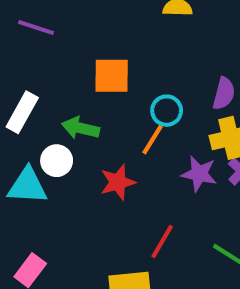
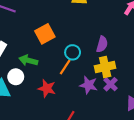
orange square: (112, 76) -> (45, 34), turned -30
red star: (118, 182) -> (47, 88), turned 30

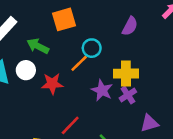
purple semicircle: (102, 44) -> (130, 26), moved
white circle: (16, 77) -> (26, 70), moved
red star: (47, 88) -> (52, 84), turned -30

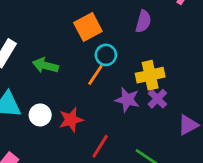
orange square: (64, 19) -> (88, 27), moved
white circle: (26, 70) -> (40, 115), moved
red star: (52, 84) -> (71, 120), moved

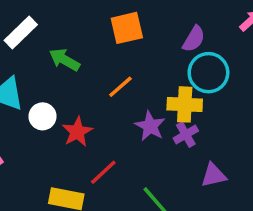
cyan circle: (106, 55) -> (208, 73), moved, size x1.5
red star: (71, 120) -> (77, 132), turned -30

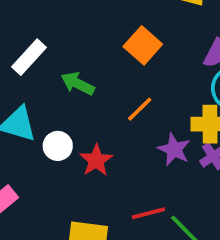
orange square: (127, 28) -> (143, 45), turned -32
red line: (103, 172) -> (148, 213), moved, turned 32

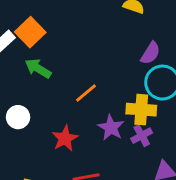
orange square: (143, 45) -> (30, 32), moved
red star: (96, 160) -> (65, 138), moved

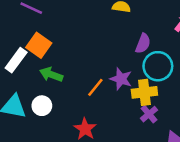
white circle: (18, 117) -> (42, 106), moved
purple star: (111, 128) -> (121, 79), moved

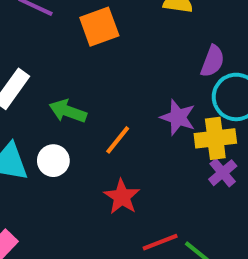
orange square: (39, 45) -> (99, 27), moved, turned 35
orange line: (95, 87) -> (118, 140), moved

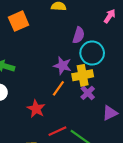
orange line: (118, 140) -> (58, 88), moved

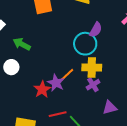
cyan circle: (92, 53) -> (85, 44), moved
purple star: (63, 66) -> (56, 83), moved

